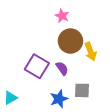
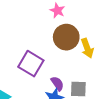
purple semicircle: (62, 68) -> (57, 83), moved

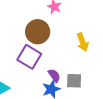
brown circle: (66, 37) -> (38, 32), moved

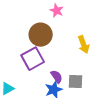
purple square: (29, 57) -> (33, 59), turned 30

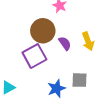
purple semicircle: (57, 77) -> (65, 43), moved

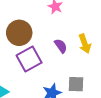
brown circle: (43, 31) -> (19, 33), moved

